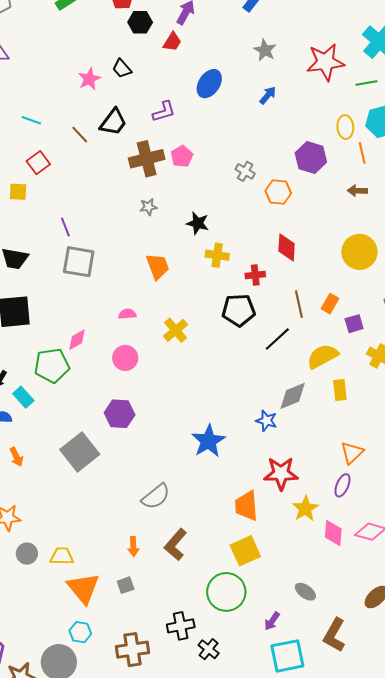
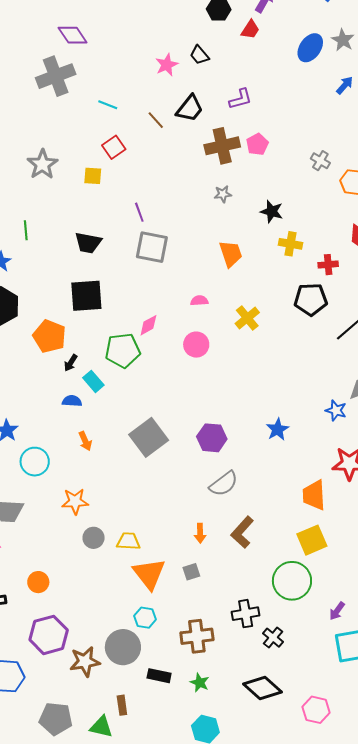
blue ellipse: (209, 84) -> (310, 48), moved
purple hexagon: (120, 414) -> (212, 438), moved
blue star: (208, 441) -> (278, 429), size x0.7

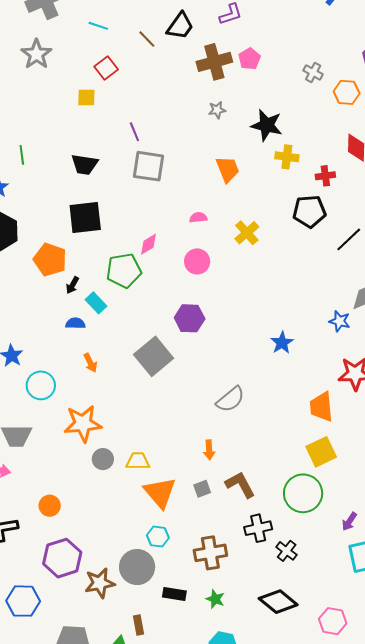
gray star: (42, 164) -> (36, 54), moved
black star: (272, 211) -> (267, 125), size x1.4
purple hexagon: (212, 438) -> (190, 318), moved
orange star: (75, 501) -> (83, 424), size x1.4
brown L-shape: (242, 532) -> (240, 485), moved, turned 112

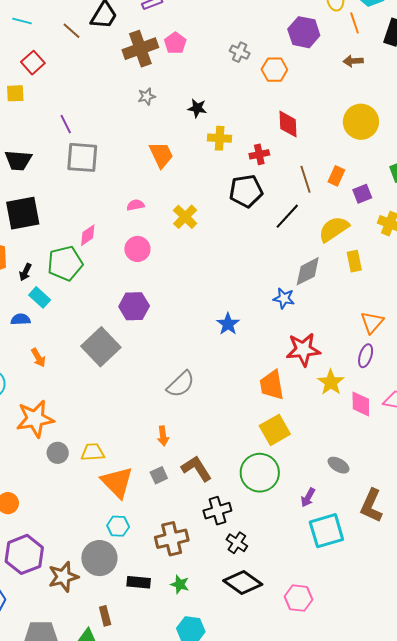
black star: (267, 125) -> (197, 108), size x0.6
black arrow: (72, 285) -> (25, 272), moved
black cross: (287, 551) -> (237, 543), moved

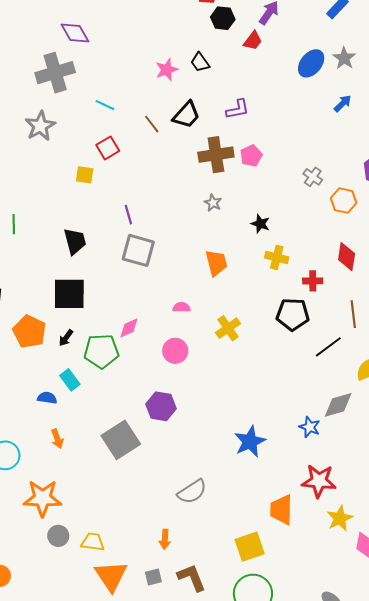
gray star: (147, 96) -> (213, 203), turned 30
black trapezoid: (18, 160) -> (75, 241), turned -120
black arrow: (25, 272) -> (66, 338), moved
blue star: (228, 324) -> (250, 442), size x1.4
yellow square: (275, 430) -> (250, 547), moved

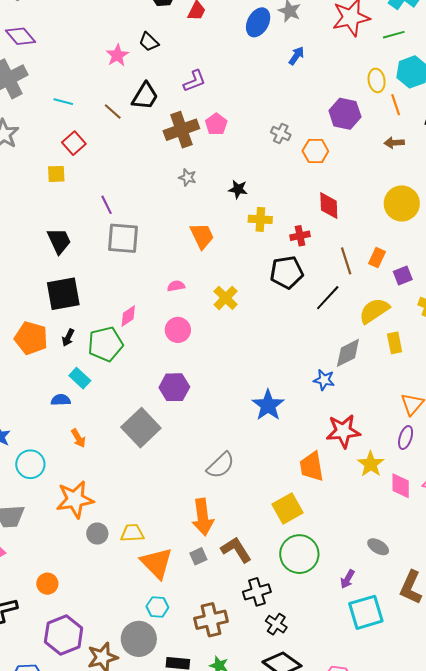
orange arrow: (165, 539) -> (203, 517), size x1.8

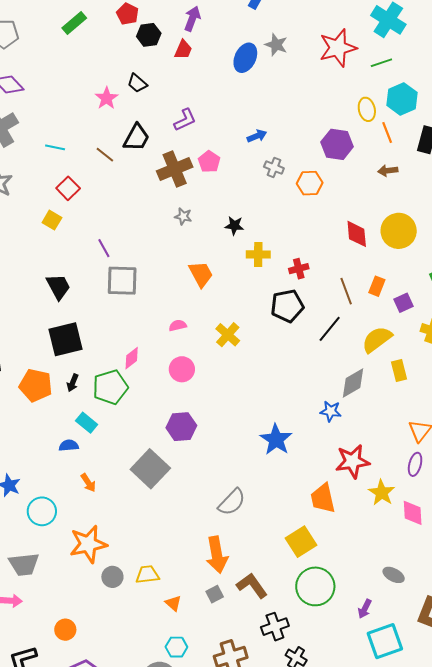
blue arrow: (296, 56) -> (257, 136), moved, turned 36
yellow square: (56, 174) -> (52, 220), turned 36
red diamond: (329, 206) -> (357, 234), moved
orange triangle: (157, 563) -> (173, 603), size x0.5

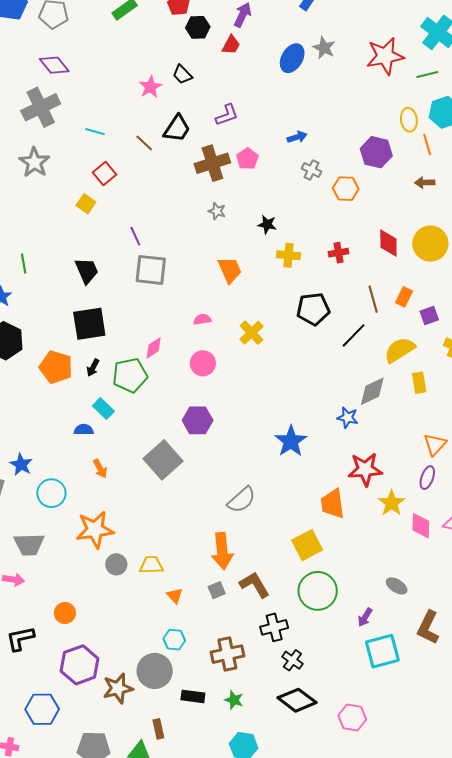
red cross: (299, 269) -> (339, 253), moved

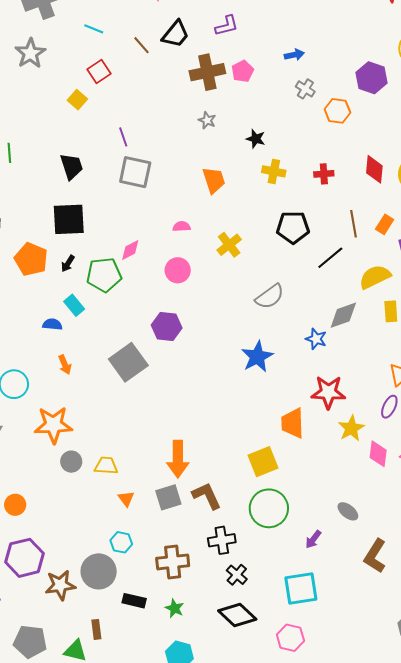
gray semicircle: (242, 500) -> (270, 297), moved
gray square: (217, 590) -> (168, 497), size x1.5
cyan square: (382, 651) -> (301, 588), moved

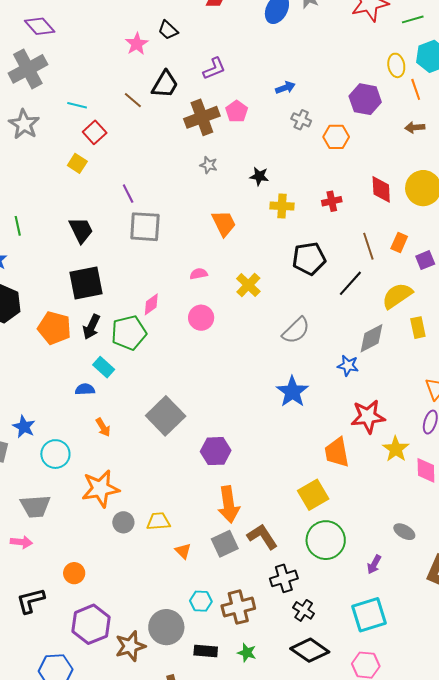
cyan line: (94, 29) -> (77, 105), moved
black arrow: (68, 263) -> (91, 327), size x1.4
purple hexagon: (167, 327) -> (216, 451), moved
cyan hexagon: (121, 542) -> (201, 601), moved

